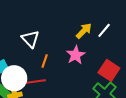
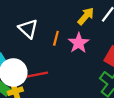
orange line: (45, 61) -> (56, 38), moved

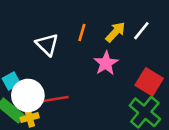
orange line: (56, 38) -> (82, 32), moved

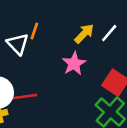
orange line: (82, 32) -> (34, 31), moved

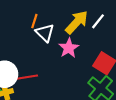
yellow arrow: (84, 34) -> (77, 22), size x1.4
white triangle: (18, 44) -> (45, 33), moved

